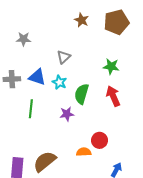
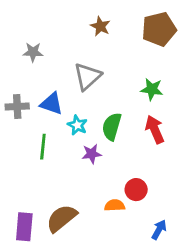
brown star: (82, 20) -> (100, 26), moved
gray triangle: (64, 57) -> (87, 76), size x1.5
cyan star: (59, 82) -> (77, 125), moved

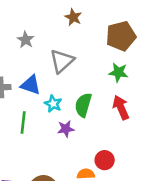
brown pentagon: (159, 29) -> (121, 36), moved
gray star: (33, 52) -> (26, 40), moved, turned 30

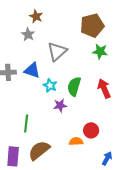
brown star: (73, 17) -> (36, 16), moved
brown pentagon: (121, 36) -> (92, 25), moved
green star: (118, 72) -> (100, 51), moved
green line: (23, 123) -> (26, 123), moved

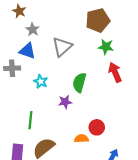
brown star: (36, 16) -> (19, 11), moved
blue triangle: (32, 70) -> (27, 51), moved
cyan star: (50, 85) -> (41, 81), moved
red arrow: (104, 88) -> (115, 72), moved

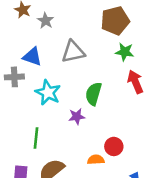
gray star: (33, 29) -> (46, 21), moved
gray triangle: (62, 47) -> (73, 52), turned 30
cyan star: (41, 81) -> (48, 93), size x1.5

